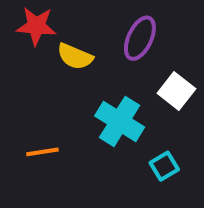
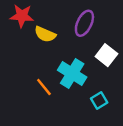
orange line: (42, 152) -> (44, 87), moved, turned 60

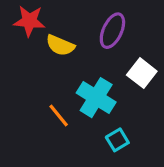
cyan square: (99, 101) -> (117, 140), moved

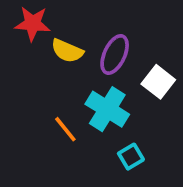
purple ellipse: (112, 31) -> (115, 54), moved

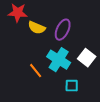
white square: (158, 82) -> (87, 58), moved
cyan square: (131, 157) -> (72, 86), turned 32

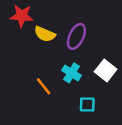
cyan cross: (59, 60) -> (72, 73), size x0.7

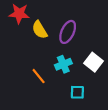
yellow semicircle: (45, 34) -> (40, 30), turned 36
cyan cross: (72, 73) -> (63, 64), turned 35

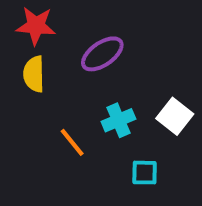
yellow semicircle: (40, 30) -> (34, 74), moved, turned 30
purple ellipse: (68, 32) -> (102, 54), moved, turned 30

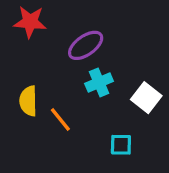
yellow semicircle: (34, 74) -> (28, 101), moved
cyan cross: (118, 120) -> (99, 82), moved

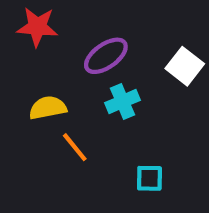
white square: (146, 98) -> (185, 66), moved
yellow semicircle: (28, 101) -> (48, 108), moved, turned 80

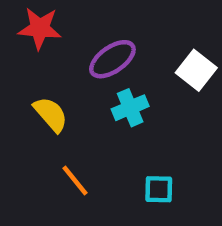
yellow semicircle: (48, 108) -> (51, 114), turned 60
orange line: (75, 147) -> (75, 180), moved

